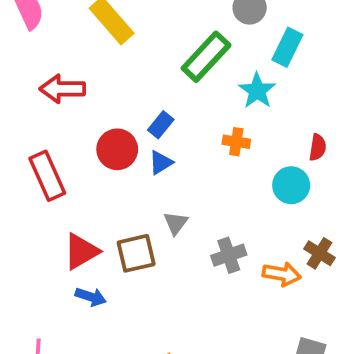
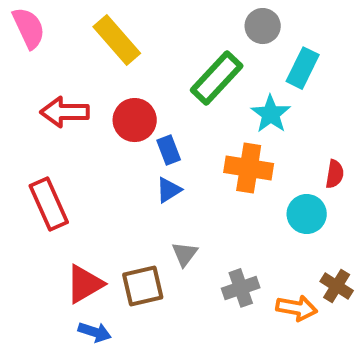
blue rectangle: (161, 125) -> (169, 150), turned -60
orange cross: (236, 142) -> (249, 168), size x1.6
red circle: (117, 149) -> (135, 120), moved

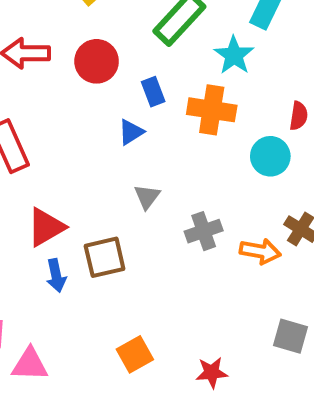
blue rectangle: (169, 150) -> (153, 92), moved
brown square: (143, 286) -> (105, 257), moved
blue arrow: (95, 332) -> (56, 276), turned 60

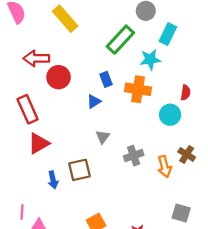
cyan star: (234, 55) -> (150, 59), turned 30
red circle: (97, 61) -> (59, 77), moved
red triangle: (46, 227) -> (39, 143), moved
orange arrow: (260, 251) -> (165, 167), turned 65

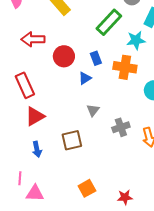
red circle: (59, 77) -> (64, 56), moved
blue arrow: (53, 180) -> (37, 149), moved

